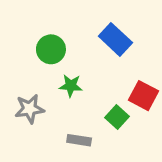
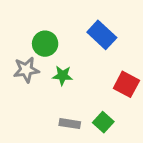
gray star: (29, 109) -> (26, 70), moved
green square: (117, 117) -> (103, 122), moved

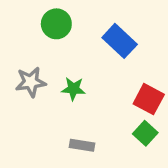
green circle: (45, 44) -> (56, 24), moved
green square: (103, 122) -> (145, 133), moved

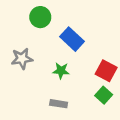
blue rectangle: (120, 41) -> (72, 39), moved
green star: (73, 89) -> (61, 71), moved

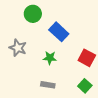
gray star: (22, 59) -> (18, 48), turned 30
green square: (104, 95) -> (85, 86), moved

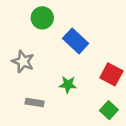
green star: (50, 58) -> (68, 85), moved
gray rectangle: (48, 85) -> (35, 103), moved

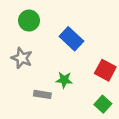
green circle: (42, 18) -> (29, 21), moved
gray rectangle: (35, 103) -> (42, 94), moved

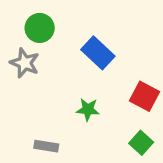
gray star: (22, 58) -> (25, 63), moved
gray rectangle: (42, 94) -> (46, 146), moved

